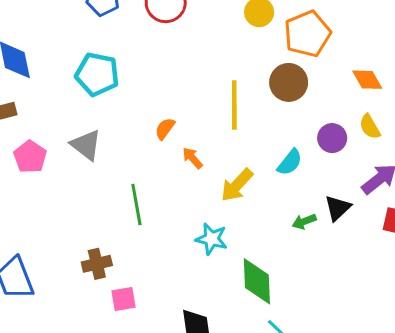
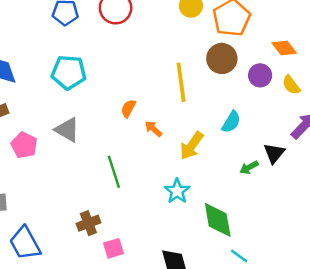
purple circle: (332, 138) -> (260, 75), moved
cyan star: (212, 239) -> (177, 191), turned 30

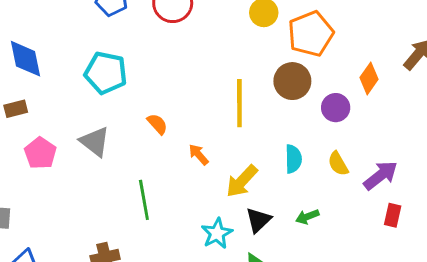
orange diamond: (284, 48) -> (369, 78), turned 65
yellow semicircle: (291, 85) -> (338, 164), moved
orange semicircle: (128, 108) -> (157, 124), moved, turned 102
cyan semicircle: (231, 122) -> (293, 159), turned -40
black triangle: (274, 153) -> (258, 220), moved

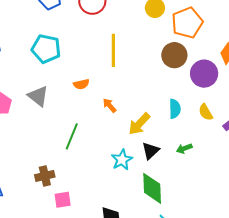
yellow line: (239, 103) -> (113, 50), moved
purple circle: (336, 108) -> (204, 74), size x1.4
orange semicircle: (157, 124) -> (81, 84), turned 119
green line: (144, 200) -> (72, 136), turned 32

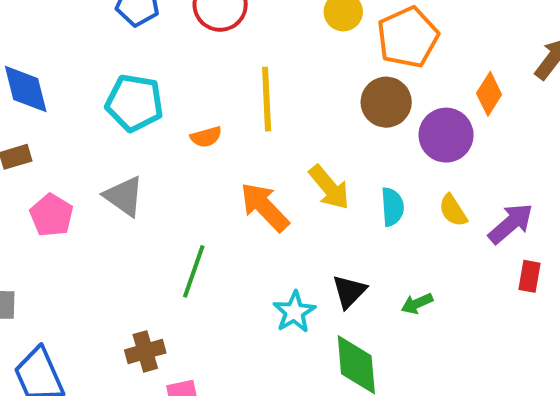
orange semicircle: (81, 84) -> (206, 137), moved
orange arrow: (110, 105) -> (265, 207), size x1.8
yellow arrow: (139, 124) -> (329, 187), moved, turned -80
green arrow: (184, 149) -> (417, 303), moved

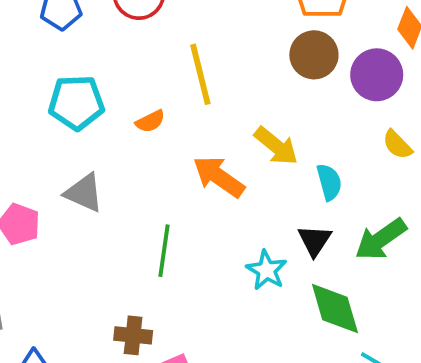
cyan semicircle: (392, 207) -> (329, 182), moved
green arrow: (417, 303) -> (381, 239), size x1.8
brown cross: (145, 351) -> (133, 335), turned 33

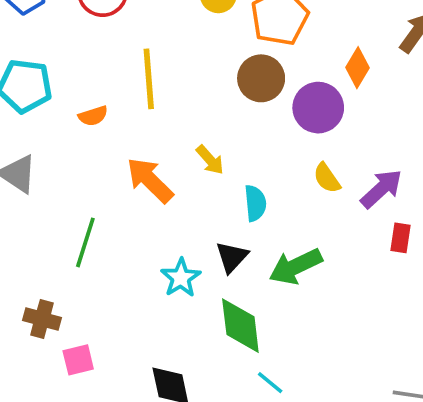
yellow arrow: (276, 146) -> (210, 160), size x0.7

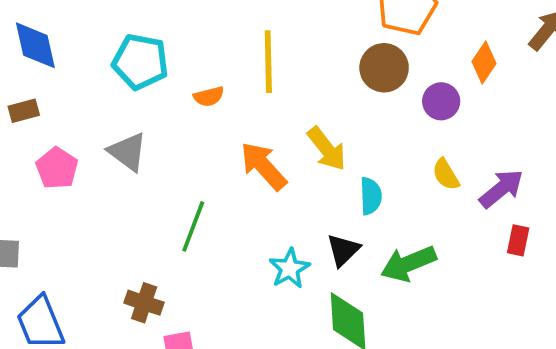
purple circle: (318, 108) -> (441, 101), size x0.7
yellow arrow: (210, 160) -> (327, 149), size x1.4

